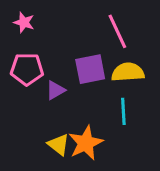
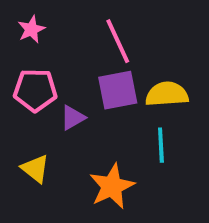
pink star: (24, 22) -> (31, 29), turned 30
pink line: (117, 31) -> (118, 41), moved
yellow triangle: (59, 144) -> (35, 169), moved

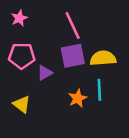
orange star: (112, 186) -> (78, 98), moved, size x0.7

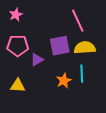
pink line: (73, 25) -> (78, 21), moved
yellow triangle: (22, 104) -> (18, 86), turned -35

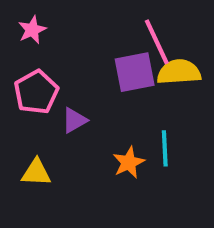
pink pentagon: (18, 46) -> (36, 92), turned -30
purple square: (60, 46) -> (135, 72), moved
yellow semicircle: (85, 48) -> (179, 72), moved

